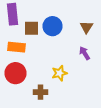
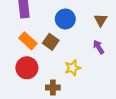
brown square: (32, 28) -> (51, 42), moved, turned 35
orange rectangle: (16, 47) -> (28, 41), turned 36

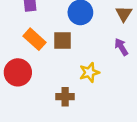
brown square: (51, 42) -> (63, 40), turned -35
red circle: (27, 68) -> (18, 72), moved

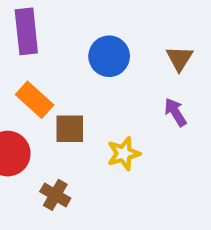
brown square: (63, 40) -> (70, 129), moved
brown cross: (65, 97) -> (55, 195), moved, turned 30

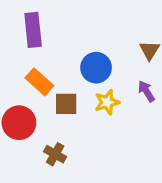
blue circle: (109, 56) -> (96, 68), moved
yellow star: (124, 154) -> (107, 102), moved

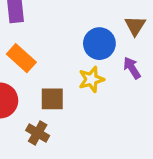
blue circle: (96, 68) -> (99, 44), moved
brown square: (66, 104) -> (52, 99), moved

